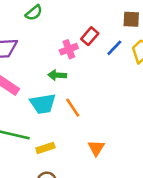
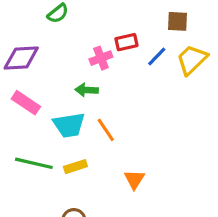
red rectangle: (90, 36) -> (126, 42), turned 36
yellow rectangle: (45, 148) -> (75, 167), moved

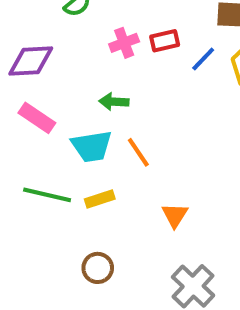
pink cross: (101, 58) -> (124, 43), moved

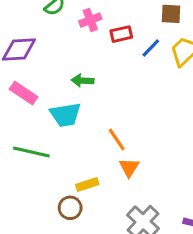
pink cross: (124, 43) -> (90, 20), moved
orange line: (138, 152) -> (117, 140), moved
yellow rectangle: (100, 199) -> (87, 185), moved

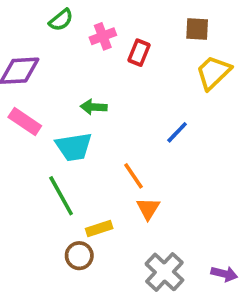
red rectangle: (121, 34) -> (139, 53), turned -55
blue line: (151, 48) -> (177, 132), moved
green line: (31, 152) -> (61, 196), moved, turned 48

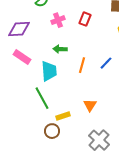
pink cross: (103, 36) -> (58, 20), moved
cyan trapezoid: (74, 147) -> (49, 71), turned -85
orange line: (134, 176) -> (82, 65), moved, turned 49

